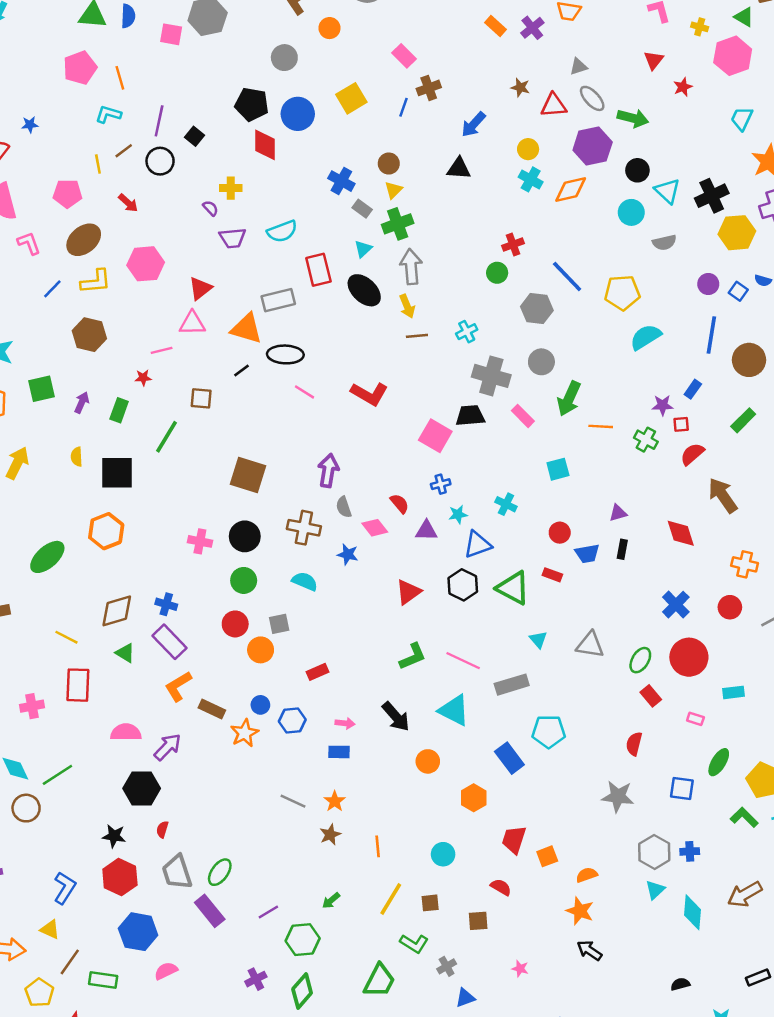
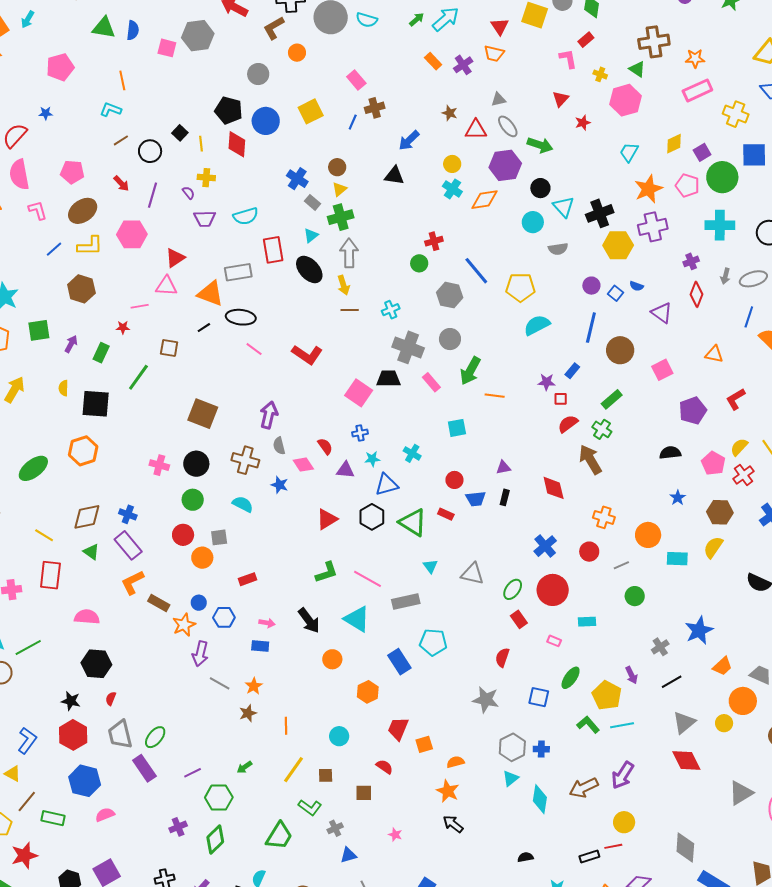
pink pentagon: (80, 68) -> (60, 67), moved
purple line: (159, 121) -> (152, 195), moved
yellow line: (98, 164) -> (201, 144), moved
green cross: (646, 440) -> (602, 429), moved
purple arrow: (167, 747) -> (200, 654), moved, turned 145

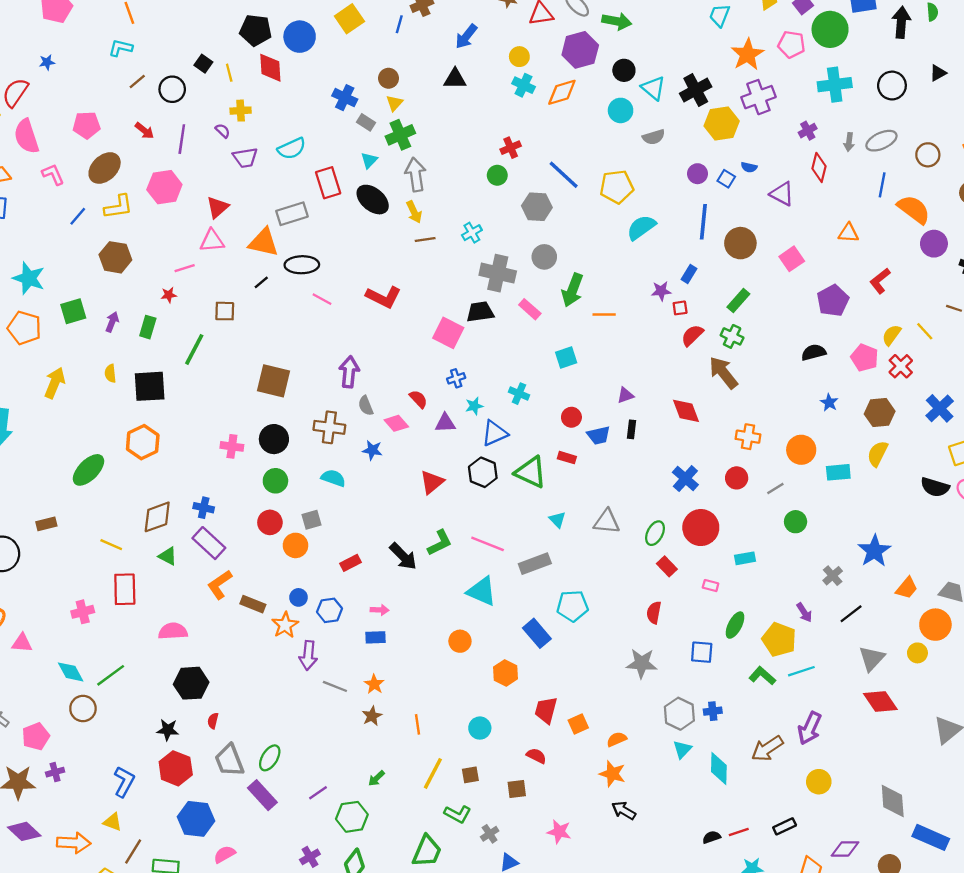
black arrow: (309, 621) -> (403, 556), moved
pink star: (395, 835) -> (559, 832), size x1.5
red line: (613, 846) -> (739, 832), moved

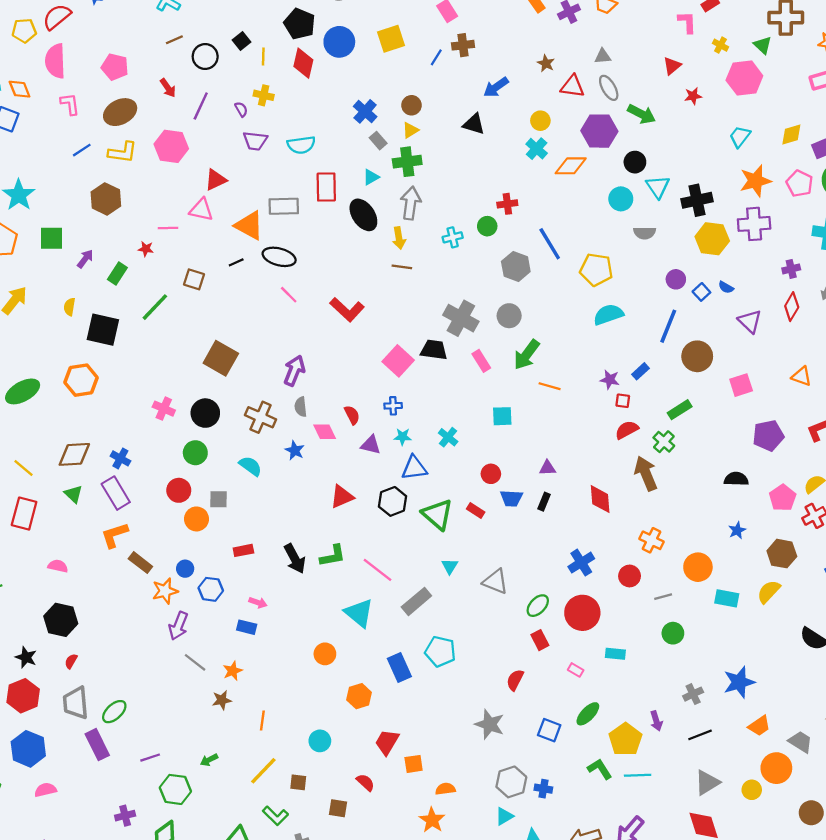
cyan cross: (472, 233) -> (453, 237), moved
gray rectangle: (535, 564) -> (416, 601), turned -36
pink semicircle: (173, 631) -> (58, 566), size x0.7

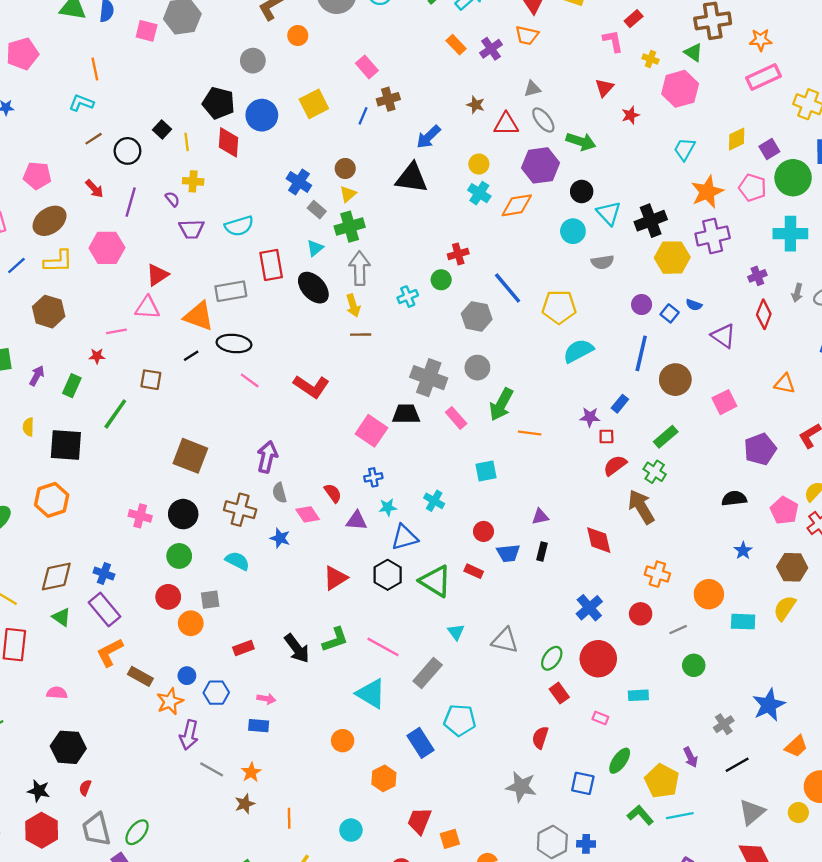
black triangle: (474, 124) -> (412, 178), size x1.4

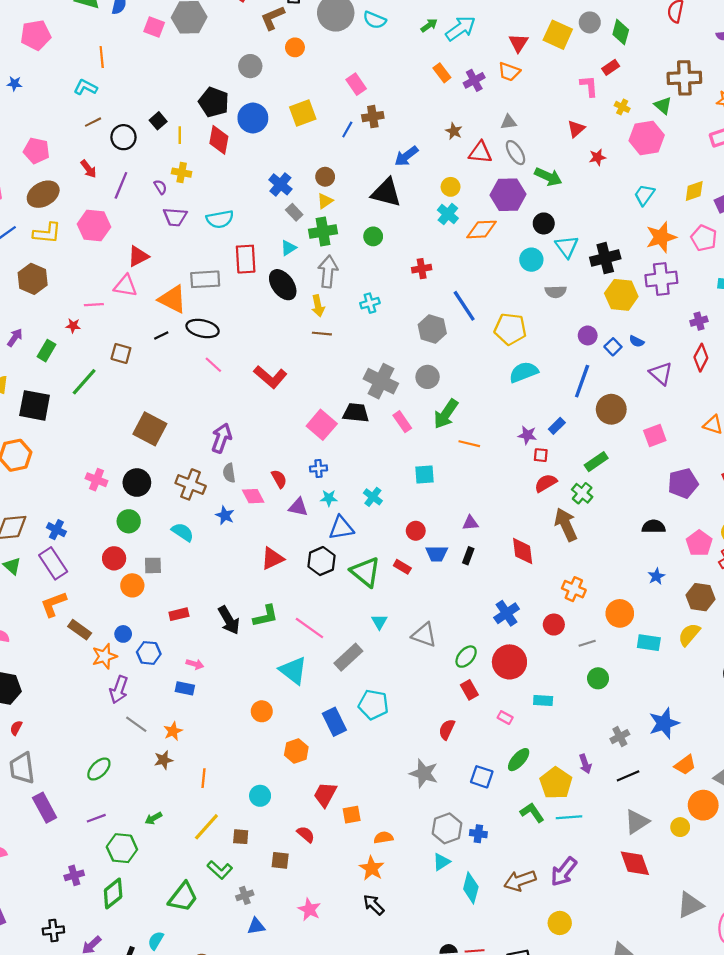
green circle: (441, 280) -> (373, 236), moved
green ellipse: (137, 832) -> (99, 769), moved

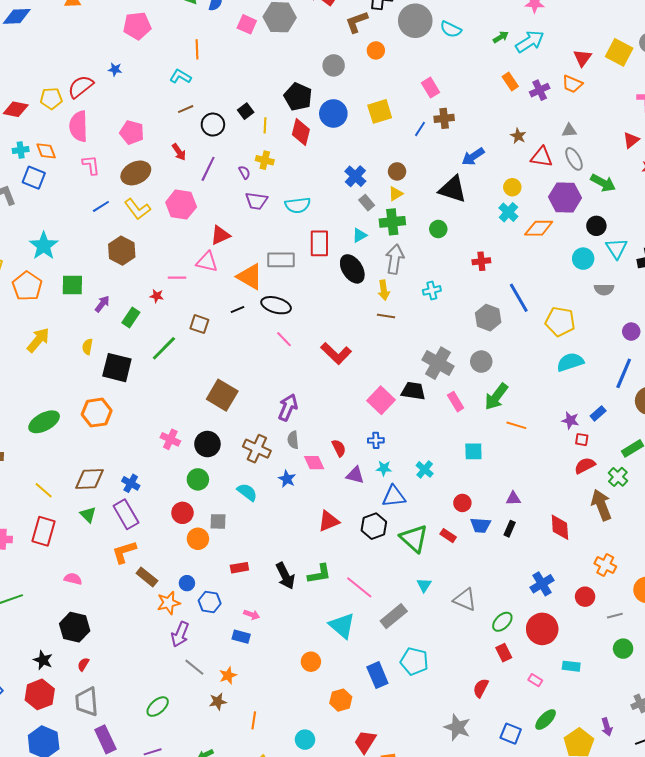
yellow L-shape: (47, 233) -> (137, 209), turned 44

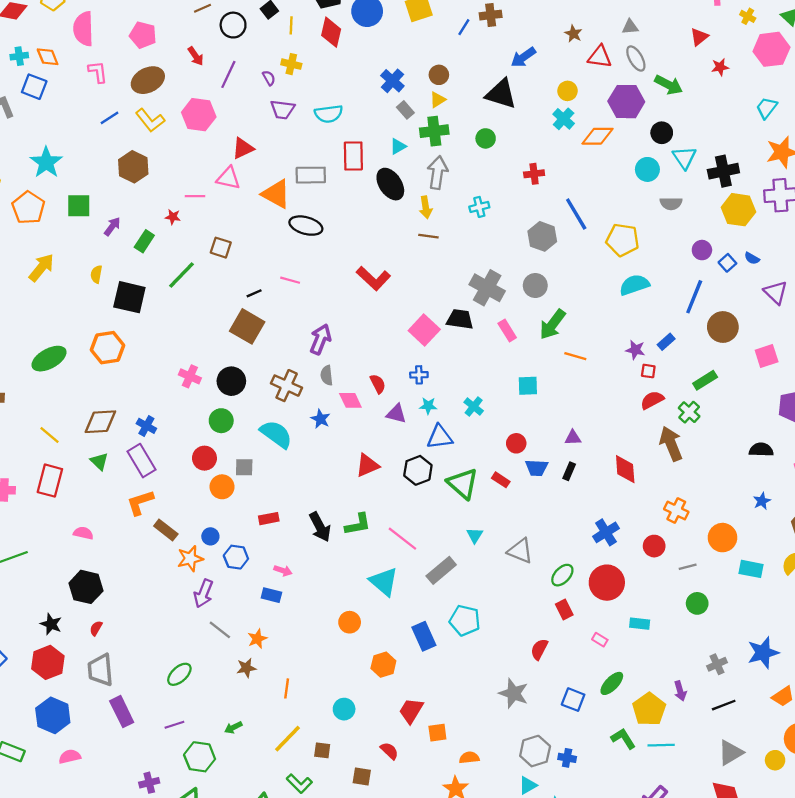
black line: (237, 309) -> (254, 293), moved
pink line: (284, 339) -> (290, 280), moved, turned -30
cyan semicircle: (247, 492) -> (276, 434), size x1.4

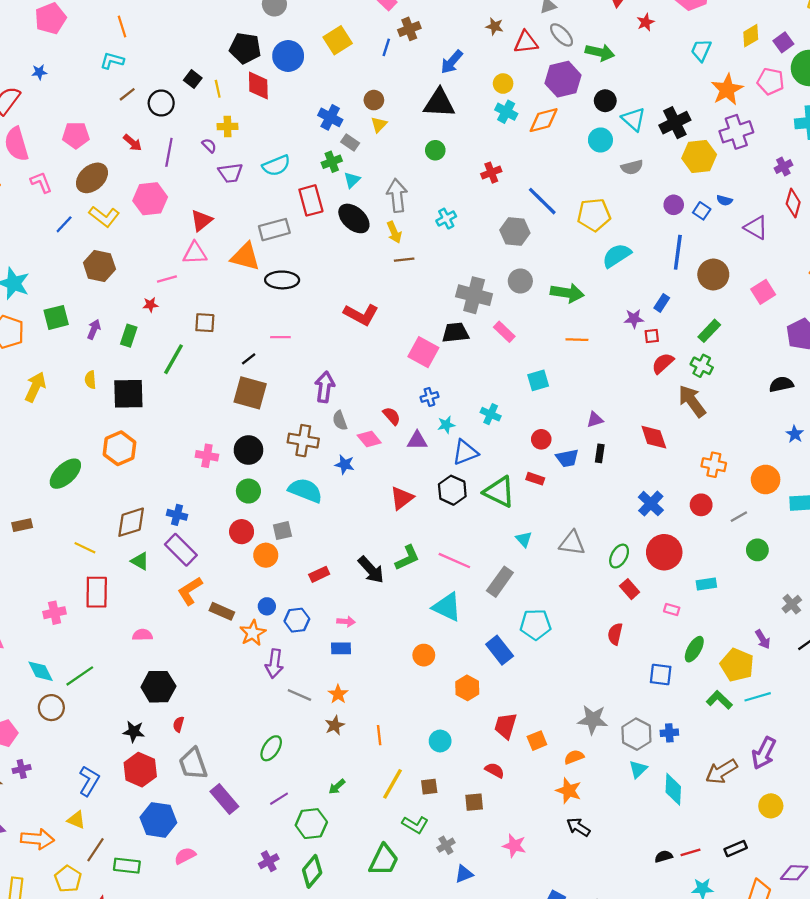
green cross: (434, 131) -> (332, 162), moved, size x0.7
green arrow: (552, 324) -> (567, 293), moved, turned -104
gray star: (514, 693) -> (593, 720), moved

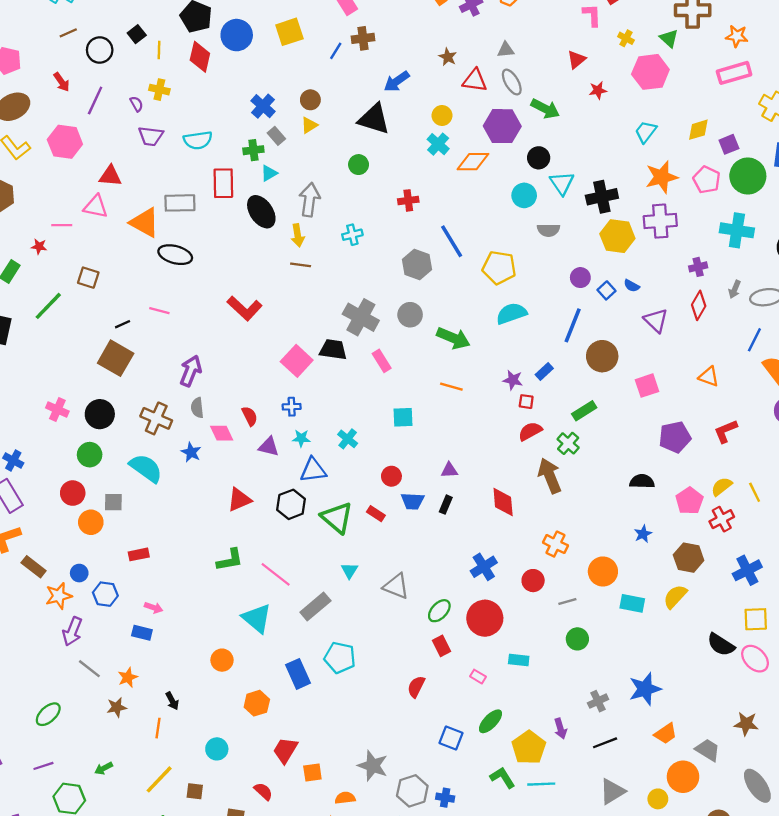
red triangle: (201, 220) -> (110, 176), turned 30
black arrow: (371, 570) -> (172, 701), moved, size x0.6

